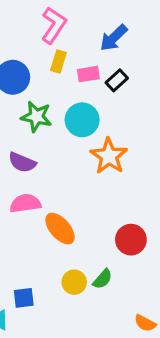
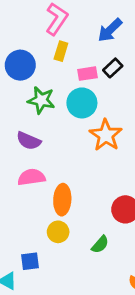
pink rectangle: (88, 74) -> (88, 74), moved
orange ellipse: (60, 229) -> (62, 200), turned 44
yellow circle: (74, 282) -> (58, 232), moved

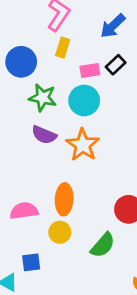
orange star: (106, 135) -> (83, 145), moved
purple semicircle: (29, 141) -> (44, 135), moved
pink semicircle: (31, 177) -> (24, 211), moved
green semicircle: (100, 244) -> (103, 245), size x1.4

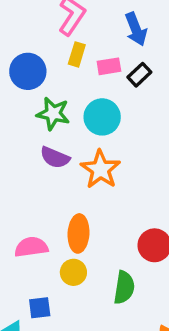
blue arrow: (113, 26) -> (136, 29), turned -68
pink rectangle: (90, 70) -> (109, 66), moved
green semicircle: (103, 245) -> (124, 288), turned -32

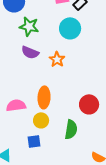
cyan circle: (102, 117) -> (70, 28), moved
orange star: (100, 169) -> (57, 59), size x0.7
blue square: (40, 308) -> (34, 141), moved

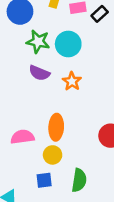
cyan circle: (70, 28) -> (68, 44), moved
green semicircle: (71, 129) -> (79, 180), moved

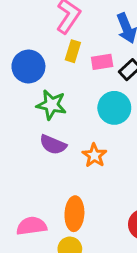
cyan circle: (68, 44) -> (114, 108), moved

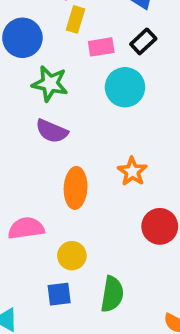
pink rectangle: (102, 62) -> (101, 47), moved
orange star: (94, 155) -> (132, 171), moved
orange ellipse: (74, 214) -> (76, 188), moved

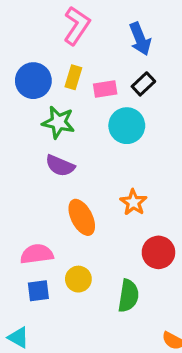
yellow rectangle: (76, 19) -> (73, 77), moved
orange ellipse: (76, 188) -> (82, 217), turned -30
blue square: (59, 294) -> (38, 291), moved
green semicircle: (112, 294) -> (128, 296), moved

